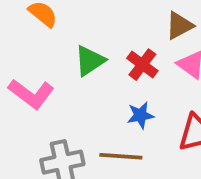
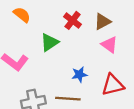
red cross: (142, 65) -> (73, 20), moved

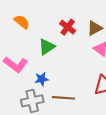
blue star: (79, 75) -> (42, 79), moved

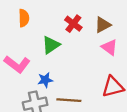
orange semicircle: (22, 22) -> (24, 18), turned 49

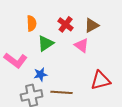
orange semicircle: (24, 18) -> (32, 23), moved
pink triangle: (109, 47) -> (82, 45), moved

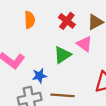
green triangle: (46, 43) -> (62, 55), moved

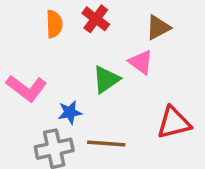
red cross: (67, 21) -> (96, 19), moved

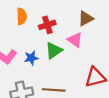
red cross: (96, 19) -> (47, 25), moved, turned 35
blue star: (70, 112) -> (31, 58), moved

